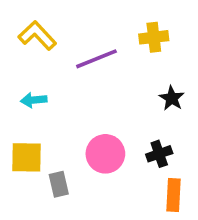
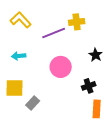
yellow cross: (154, 37) -> (77, 22), moved
pink circle: (105, 154) -> (61, 67), moved
gray rectangle: (59, 184) -> (33, 103), turned 56

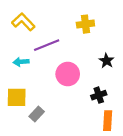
purple line: (54, 33) -> (47, 45), moved

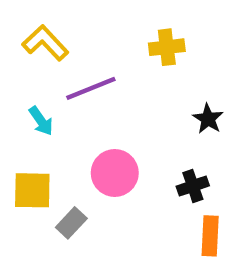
cyan arrow: (21, 62) -> (41, 121), turned -120
pink circle: (68, 74) -> (115, 173), moved

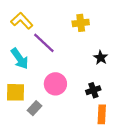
purple line: (91, 88) -> (44, 43), turned 65
cyan arrow: (41, 121) -> (20, 59), size x1.5

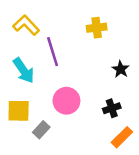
purple line: (44, 43) -> (53, 52), turned 30
orange rectangle: (102, 114) -> (122, 137), turned 42

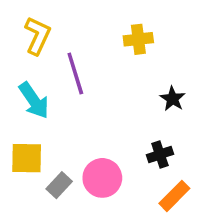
yellow L-shape: (26, 25) -> (37, 36), turned 68
pink circle: (66, 101) -> (102, 178), moved

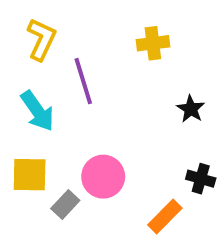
black cross: (160, 155) -> (201, 179), moved, turned 35
pink circle: (102, 178) -> (103, 177), moved
orange rectangle: (174, 196) -> (165, 216), moved

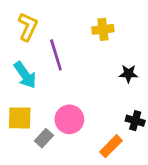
black star: (191, 109) -> (128, 74), turned -30

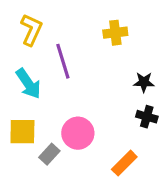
black cross: (135, 121) -> (147, 117), moved

